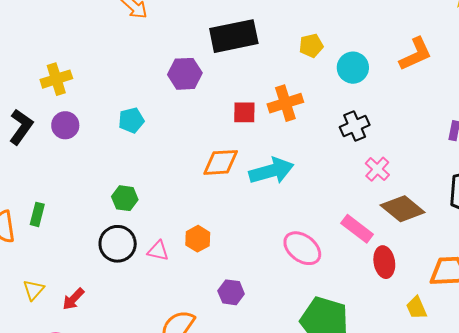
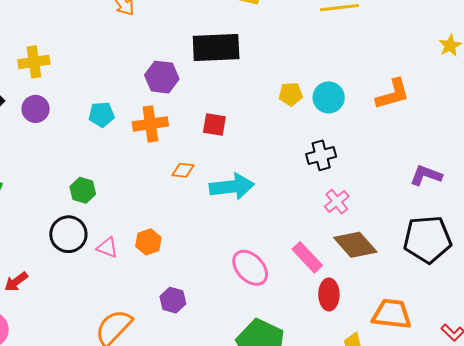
yellow pentagon: (311, 46) -> (291, 94), moved
orange cross: (285, 103) -> (150, 124), moved
orange diamond: (221, 162) -> (183, 170), size x0.6

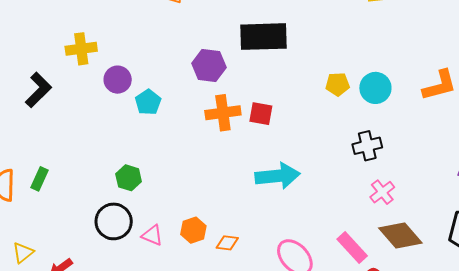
purple circle: (36, 109) -> (118, 80), moved
cyan pentagon: (101, 114) -> (148, 102), turned -30
orange cross: (150, 124) -> (223, 113), moved
orange diamond: (183, 170) -> (227, 243), moved

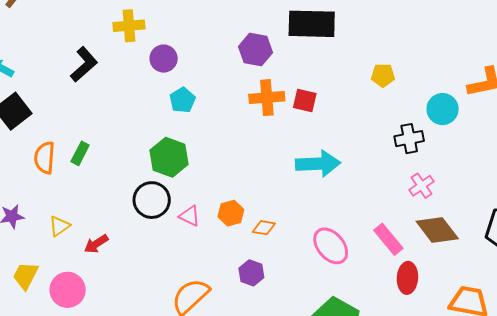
cyan circle: (375, 88) -> (443, 109), moved
cyan pentagon: (148, 102) -> (182, 100), moved
green hexagon: (129, 178) -> (169, 157), size x1.5

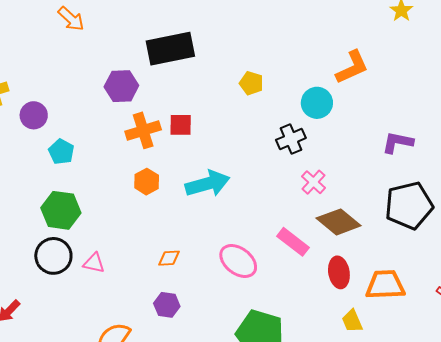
yellow pentagon: (383, 75) -> (251, 83), turned 30
orange hexagon: (231, 213) -> (147, 182), moved
red ellipse: (407, 278) -> (339, 272), moved

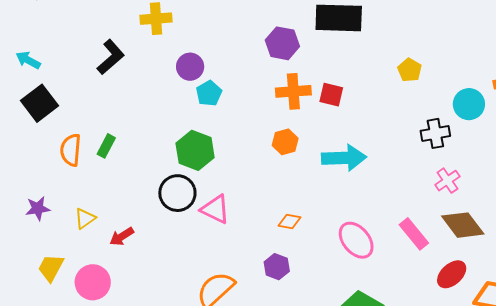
purple circle: (34, 115) -> (190, 67), moved
pink triangle: (94, 263) -> (215, 209), size x1.4
red ellipse: (339, 272) -> (452, 274), turned 44

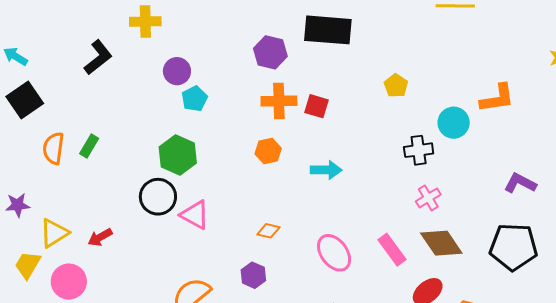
cyan arrow: (344, 158) -> (326, 170), size x0.7
yellow triangle: (85, 218) -> (54, 233), moved, size x1.4

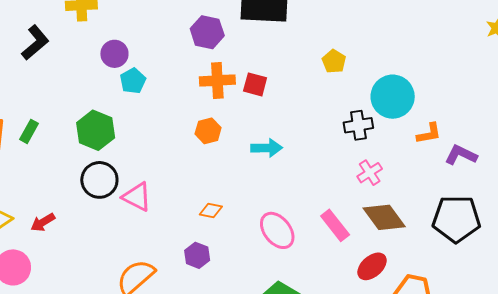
orange L-shape: (497, 98) -> (429, 134), moved, size x0.7
cyan circle: (454, 123) -> (393, 97), size x1.4
green hexagon: (178, 155) -> (96, 130), moved

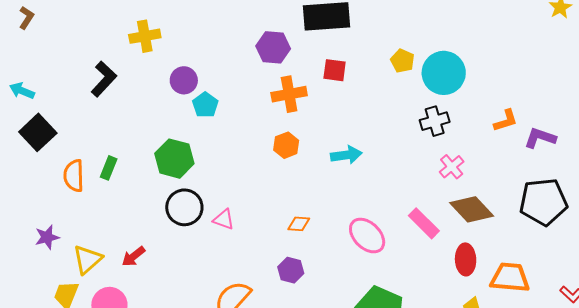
red square: (255, 84) -> (335, 70), moved
cyan circle: (393, 97) -> (444, 73), moved
pink triangle: (137, 197) -> (224, 220), size x0.7
red ellipse: (372, 266) -> (466, 259), turned -44

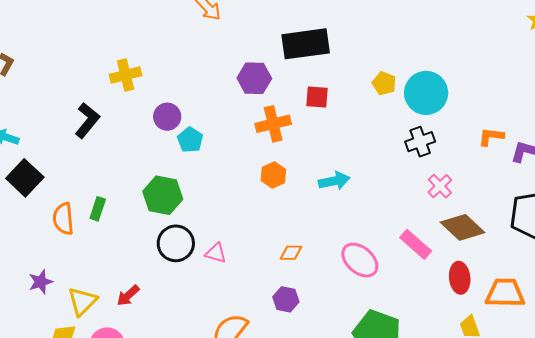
orange L-shape: (506, 121) -> (491, 137), turned -152

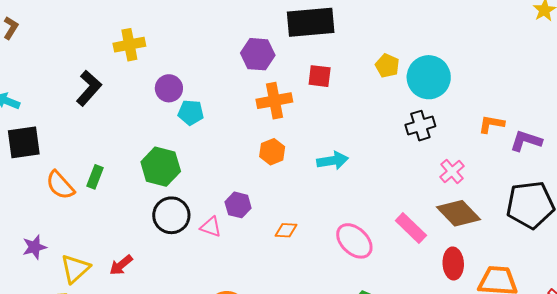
cyan pentagon: (190, 140) -> (191, 113), turned -30
black square: (25, 178) -> (24, 142), turned 36
pink cross: (440, 186) -> (452, 171), moved
orange semicircle: (63, 219) -> (60, 185), turned -40
purple hexagon: (286, 299) -> (238, 205), moved

